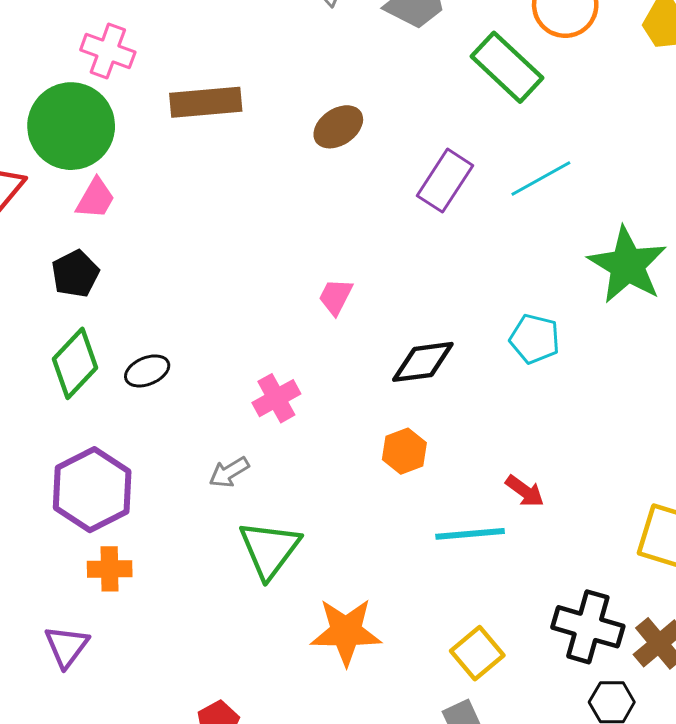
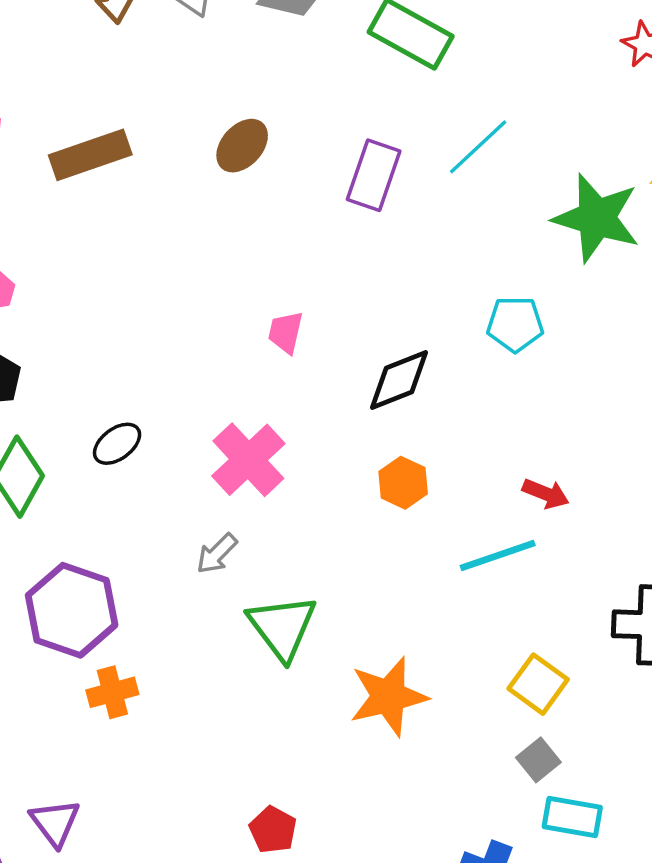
black ellipse: (147, 371) -> (117, 444), moved
pink cross: (276, 398) -> (248, 460), size x1.4
purple triangle: (67, 646) -> (55, 823), moved

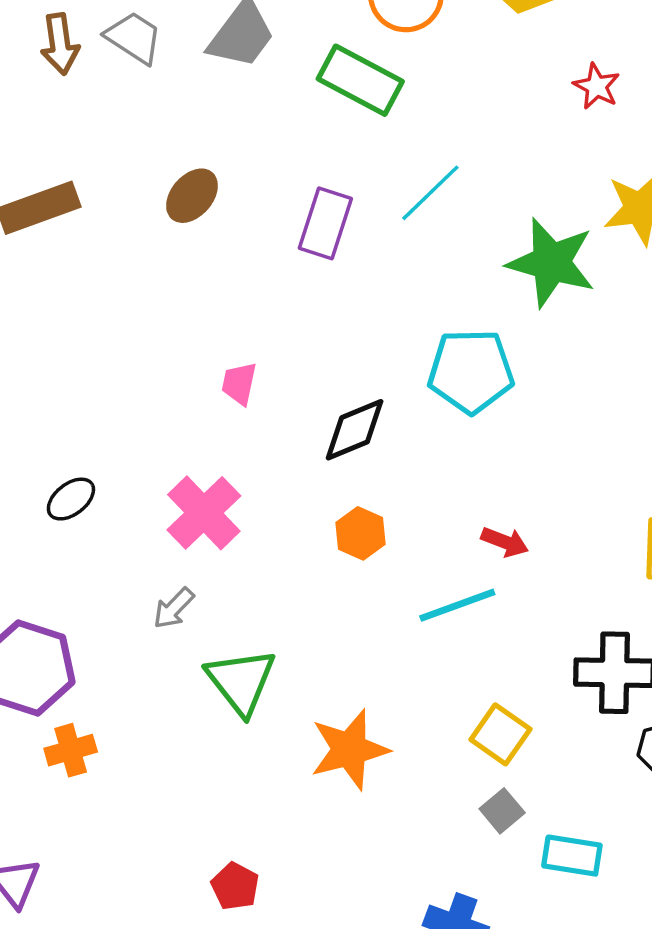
cyan pentagon: (515, 324) -> (471, 371), size x1.5
cyan rectangle: (572, 817) -> (572, 856), moved

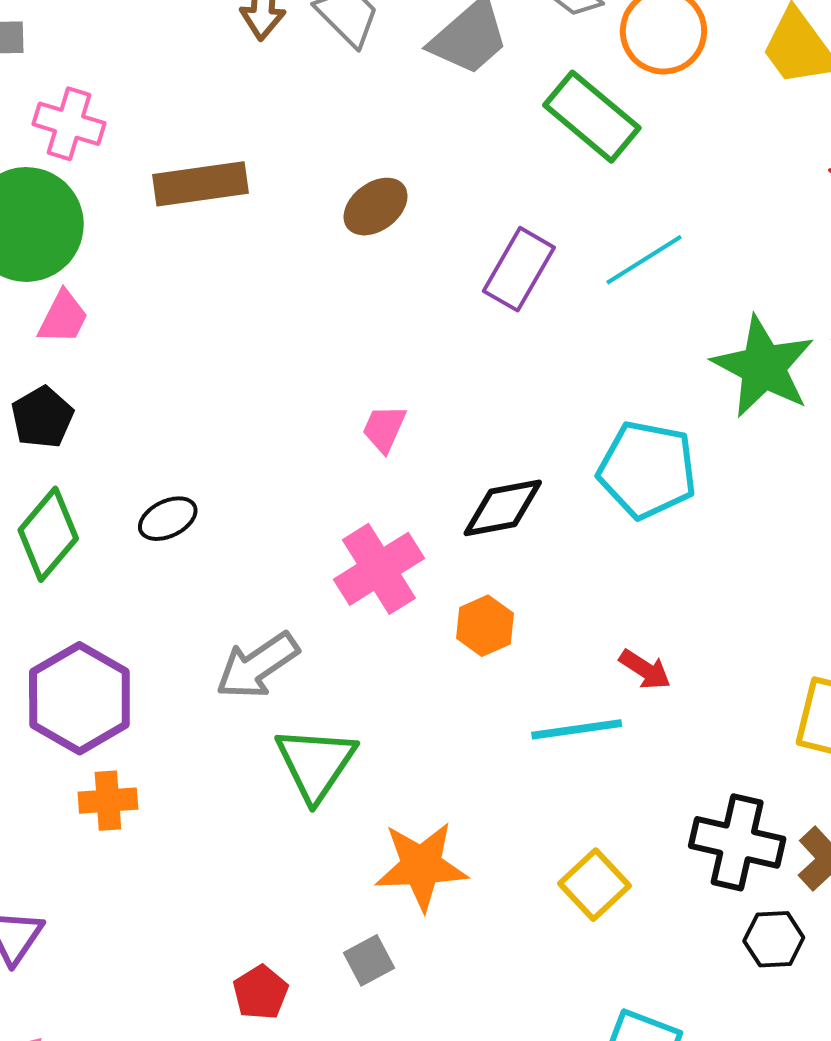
pink cross: (204, 513) -> (379, 569), moved
gray arrow: (174, 608) -> (257, 666), size x1.6
gray square: (502, 811) -> (369, 960), moved

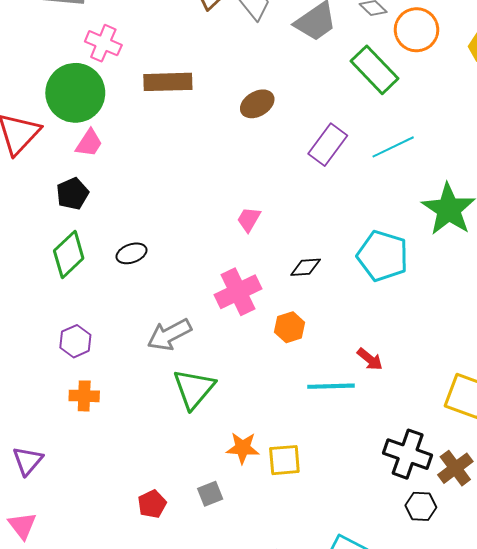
black diamond: (503, 508) -> (306, 267), size x0.7
purple hexagon: (79, 698) -> (75, 341), size x0.6
orange star: (421, 866) -> (243, 448), size x0.7
yellow square: (595, 885) -> (284, 460), moved, turned 32

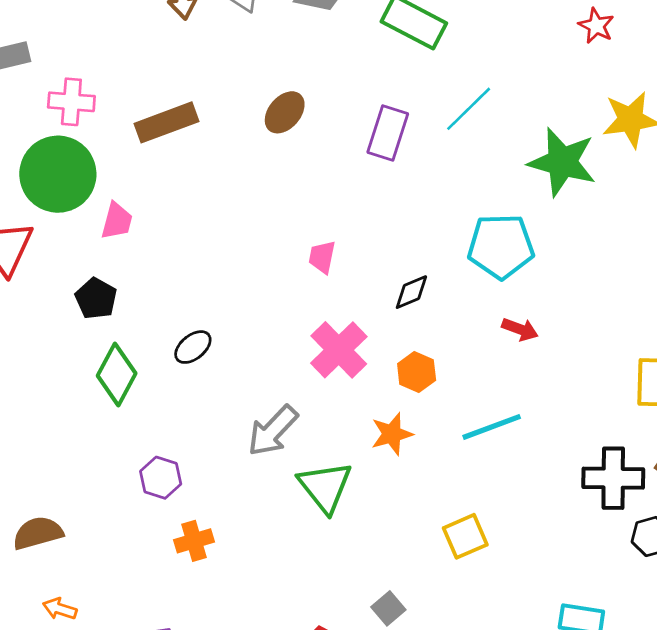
pink trapezoid: (89, 143) -> (117, 221), moved
red arrow: (370, 359) -> (520, 329), moved
orange star: (243, 448) -> (392, 434), moved

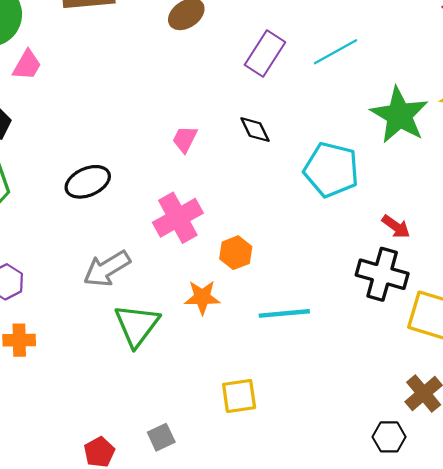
black diamond: (411, 292) -> (255, 130), moved, turned 72
red arrow: (520, 329) -> (396, 227), moved
black ellipse: (193, 347) -> (88, 182), moved, size x1.4
black cross: (613, 478) -> (382, 274), moved

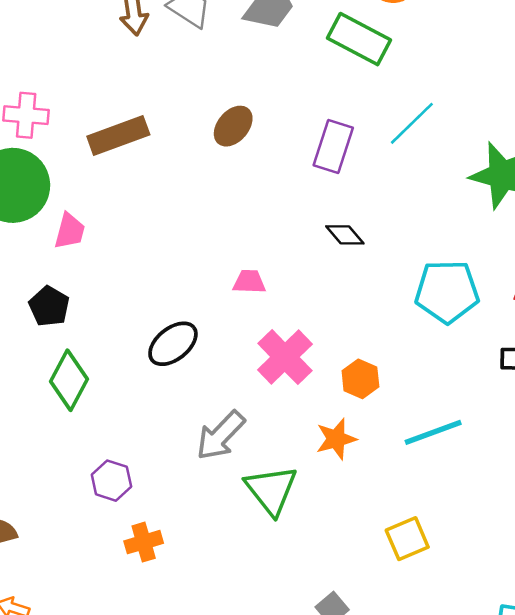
pink trapezoid: (185, 139) -> (249, 282), moved, turned 80
cyan pentagon: (331, 170) -> (447, 292), moved

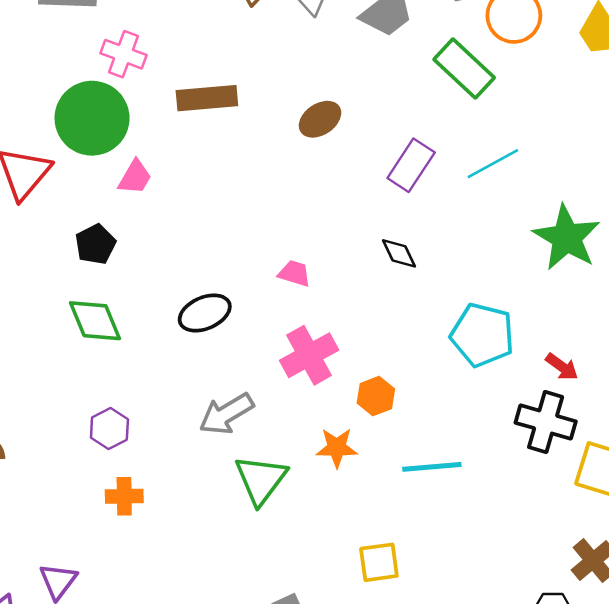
green diamond: (69, 380) -> (95, 321), turned -66

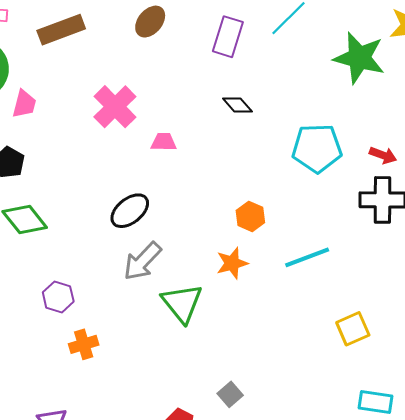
black ellipse: (205, 313) -> (130, 211), moved
pink cross: (309, 355) -> (115, 107), moved
yellow square: (379, 562) -> (353, 329), moved

